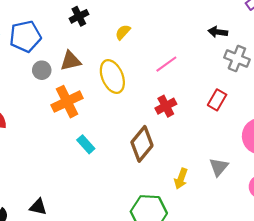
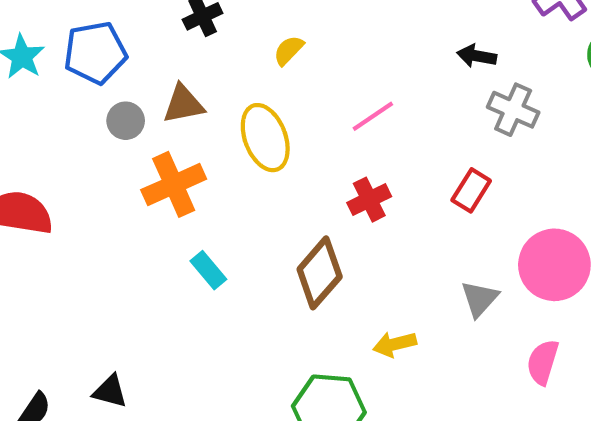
gray triangle: (219, 167) -> (480, 299), moved
yellow arrow: (181, 179) -> (395, 344), turned 54

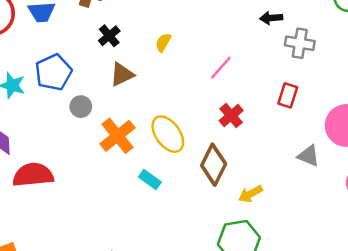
brown triangle: (183, 104) -> (122, 75), moved
yellow ellipse: (265, 138) -> (168, 134), moved
gray triangle: (480, 299) -> (309, 156), turned -35
yellow arrow: (395, 344) -> (250, 194), moved

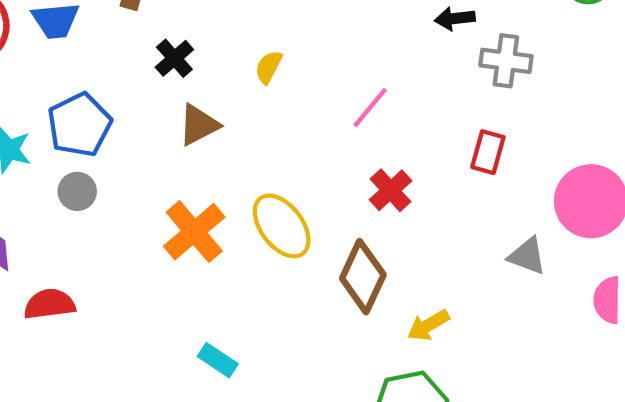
gray circle: (81, 107) -> (77, 191), moved
red semicircle: (33, 175) -> (50, 304), size x0.7
cyan rectangle: (150, 179) -> (218, 360), moved

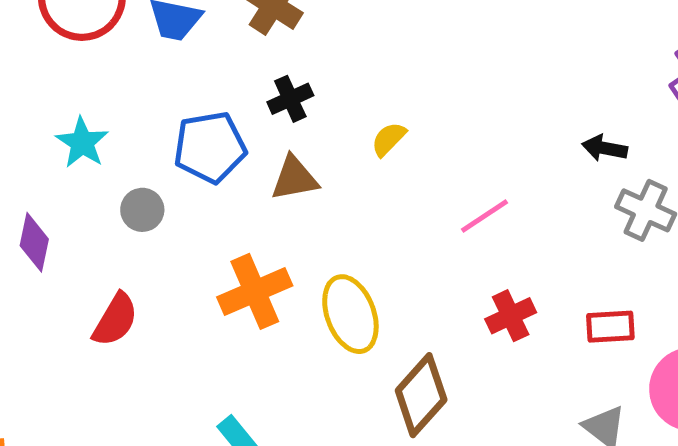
blue pentagon: (79, 125) -> (210, 147), moved
red rectangle: (488, 152) -> (610, 327), moved, turned 54
red cross: (391, 190) -> (511, 316), moved
red semicircle: (50, 304) -> (115, 320), moved, turned 111

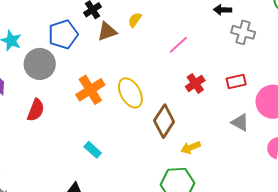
brown triangle: (295, 178) -> (107, 31), moved
gray circle: (142, 210) -> (40, 64), size x1.8

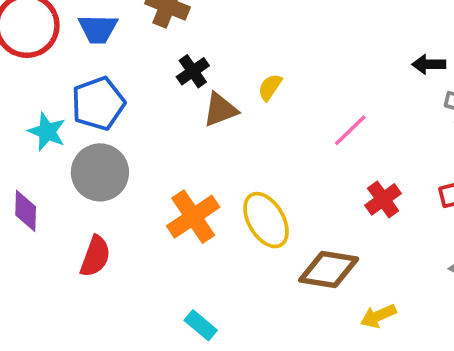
blue pentagon: (63, 34) -> (98, 103), moved
brown diamond: (164, 121) -> (329, 269), turned 68

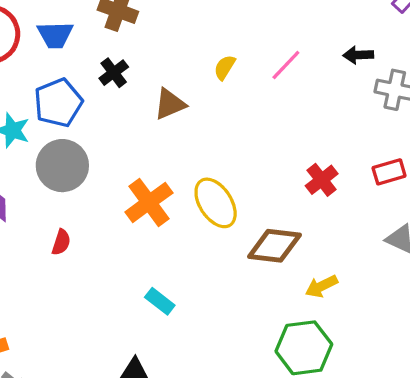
black cross: (193, 71) -> (114, 73), moved
yellow semicircle: (270, 87) -> (225, 67), moved
pink line: (350, 130) -> (286, 65), moved
red semicircle: (95, 256) -> (61, 242), size x0.7

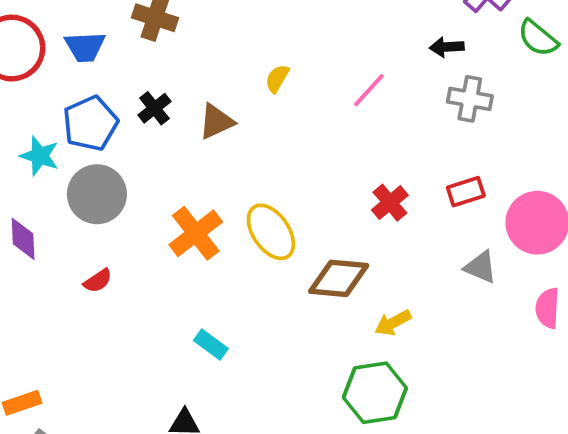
black arrow: (358, 55) -> (447, 47), moved
pink line: (286, 65) -> (369, 90), moved
black cross: (114, 73) -> (154, 108), moved
red semicircle: (61, 242) -> (98, 281), turned 40

